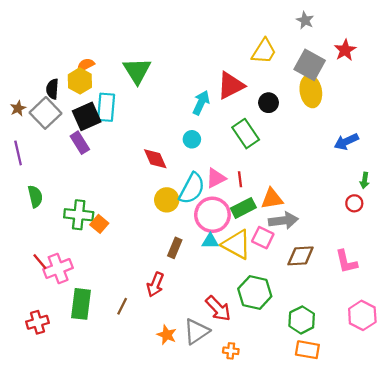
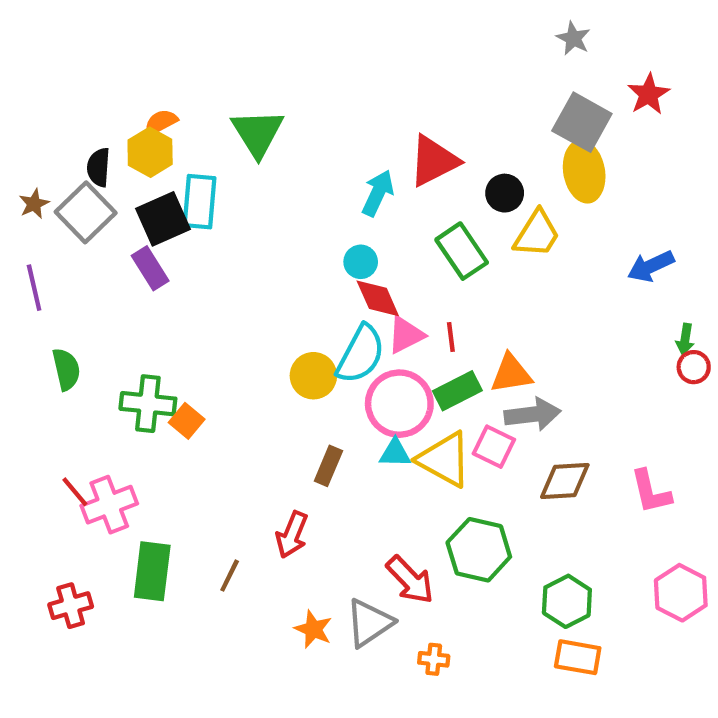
yellow trapezoid: (264, 51) -> (537, 234), moved
red diamond: (155, 159) -> (378, 298), moved
red circle: (354, 203) -> (694, 367), moved

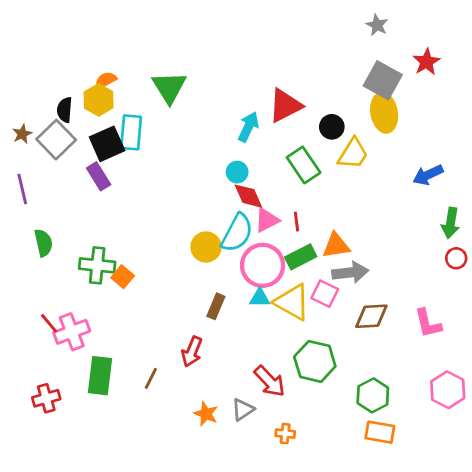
green arrow: (685, 339) -> (451, 223), size x1.5
red circle: (694, 367) -> (456, 258), moved
gray triangle: (369, 623) -> (243, 410), size x0.7

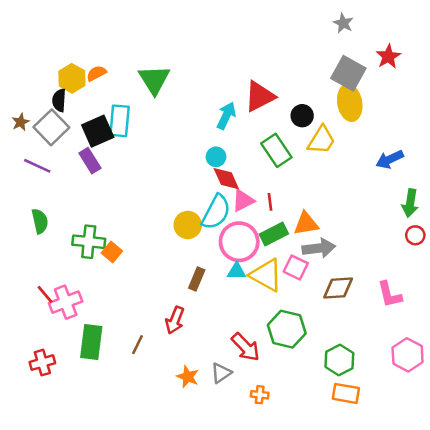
yellow hexagon: (99, 100) -> (72, 78), moved
purple line: (22, 189) -> (37, 166), moved, turned -52

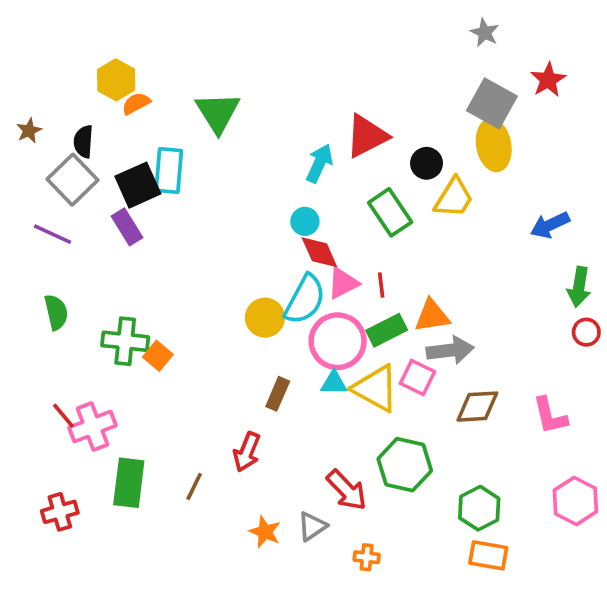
yellow hexagon: (72, 78) -> (116, 80), moved
brown star: (21, 122) -> (29, 131), moved

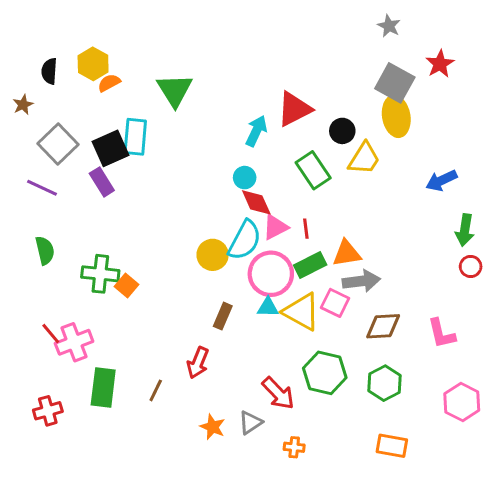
black semicircle: (83, 142) -> (49, 71), moved
green hexagon: (479, 508) -> (385, 383), moved

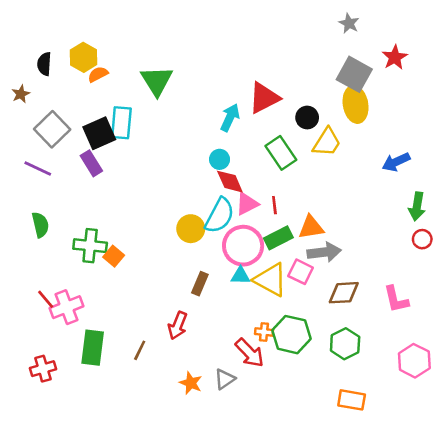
orange cross: (294, 447) -> (264, 332), moved

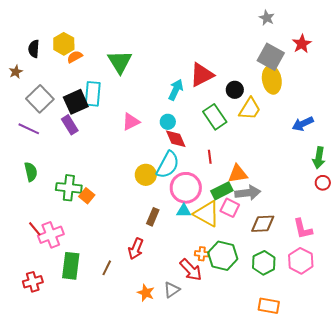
pink triangle: (247, 204) -> (131, 122), moved
green rectangle: (278, 238) -> (222, 191), moved
pink hexagon: (414, 361) -> (301, 261), moved

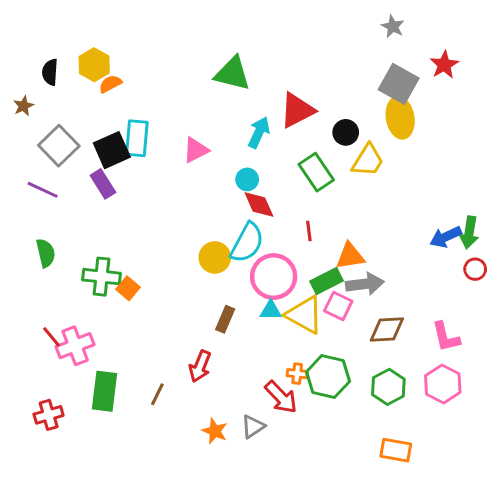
green triangle: (120, 62) -> (232, 74), moved, turned -44
pink triangle: (131, 122) -> (196, 150), moved
blue arrow: (303, 124) -> (446, 237), moved

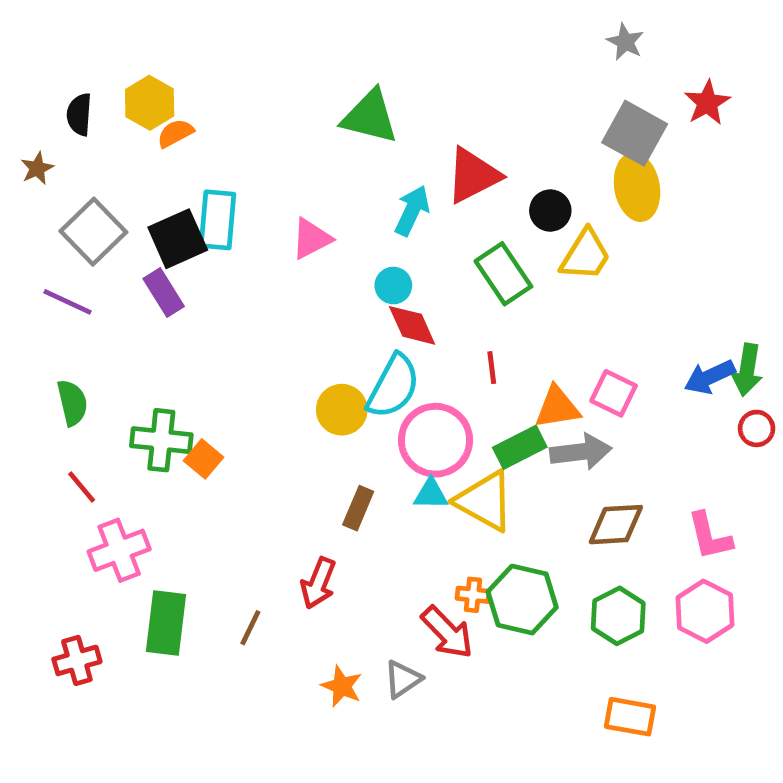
pink square: (338, 306) -> (614, 393), moved
red line: (51, 337) -> (82, 487), moved

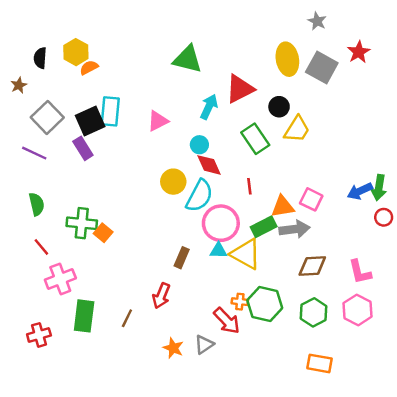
yellow ellipse: (637, 187) -> (287, 59), moved
yellow circle: (342, 410) -> (173, 182), moved

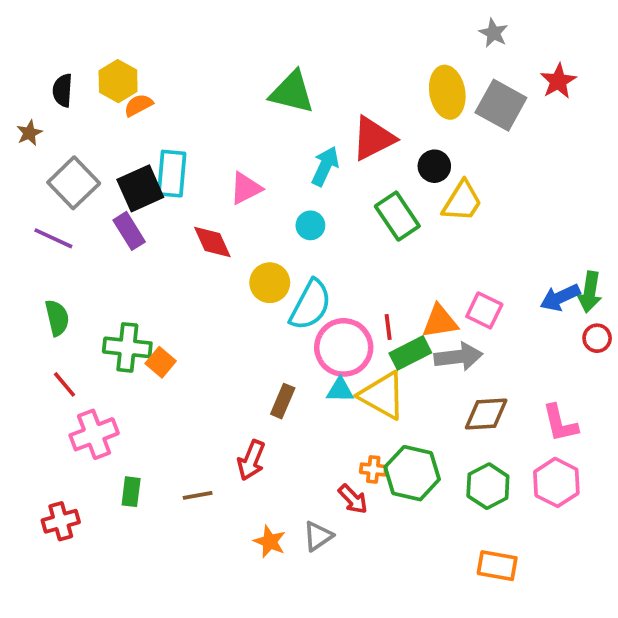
red diamond: (209, 165) -> (212, 242), moved
red line: (249, 186) -> (388, 327), moved
green rectangle: (84, 316) -> (131, 492), size x0.6
brown line: (127, 318) -> (198, 495), turned 54
red arrow: (227, 321) -> (353, 499), size x0.7

